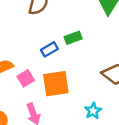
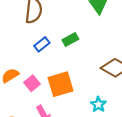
blue rectangle: (49, 49) -> (42, 44), moved

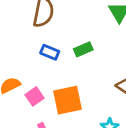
blue rectangle: (42, 44) -> (50, 52), turned 56

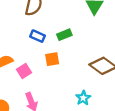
orange square: (68, 100) -> (52, 59), moved, size x0.6

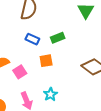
cyan star: (83, 98) -> (50, 94), moved

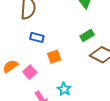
green rectangle: (58, 38) -> (87, 35), moved

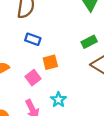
pink square: (30, 72) -> (33, 78), moved

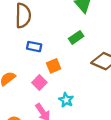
green rectangle: (89, 42) -> (76, 37), moved

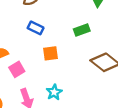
pink square: (39, 83) -> (17, 69), moved

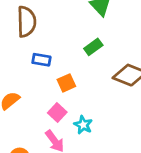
pink square: (17, 69) -> (57, 113), moved

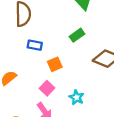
cyan star: (83, 125) -> (77, 97), moved

